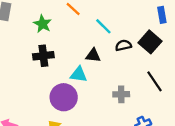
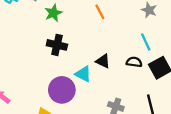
green star: (43, 24) -> (53, 13), moved
cyan line: (103, 26) -> (146, 42), moved

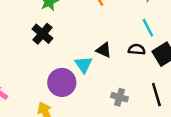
black cross: (57, 45) -> (42, 34), moved, turned 30
cyan triangle: (83, 74) -> (84, 65), turned 30

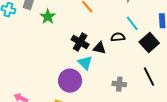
black cross: (42, 34) -> (80, 42), moved
black semicircle: (137, 49) -> (118, 37), moved

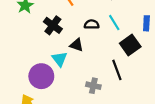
black semicircle: (118, 37) -> (92, 24), moved
black cross: (80, 42) -> (53, 25), moved
black line: (149, 77) -> (117, 70), moved

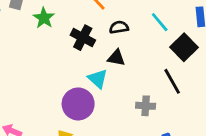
black semicircle: (92, 24) -> (119, 27), moved

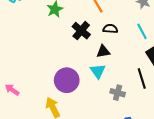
black triangle: (116, 58) -> (103, 51), turned -32
cyan triangle: (98, 79) -> (98, 71), moved

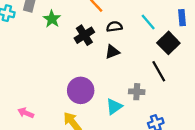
black cross: (81, 31) -> (84, 35), turned 30
cyan triangle: (98, 71) -> (114, 106), moved, turned 42

